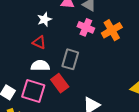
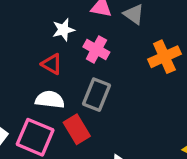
pink cross: (86, 27) -> (96, 49), moved

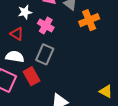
orange cross: (164, 57) -> (89, 20), moved

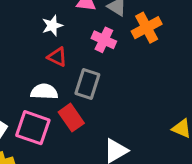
pink cross: (46, 25) -> (104, 40), moved
red triangle: (17, 34) -> (57, 57), moved

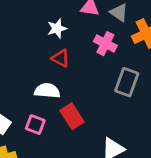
gray rectangle: (87, 84) -> (127, 82), moved
pink square: (33, 128) -> (35, 125), size x0.6

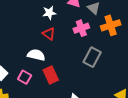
pink cross: (105, 44) -> (81, 28), turned 35

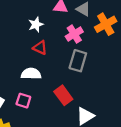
gray rectangle: (92, 57) -> (78, 61), moved
red rectangle: (51, 75) -> (63, 95), moved

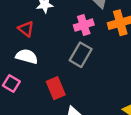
red triangle: (40, 48) -> (26, 29), moved

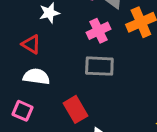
gray rectangle: (81, 55) -> (99, 66), turned 70

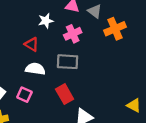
pink cross: (98, 31) -> (73, 34), moved
gray rectangle: (99, 66) -> (67, 62), moved

